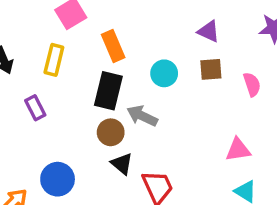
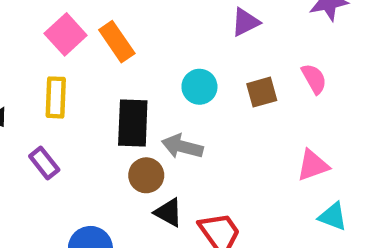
purple triangle: (209, 31) -> (245, 22), turned -40
orange rectangle: (113, 46) -> (117, 42), moved
brown square: (211, 69) -> (262, 92), moved

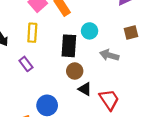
cyan circle: (199, 87) -> (90, 31), moved
gray arrow: (182, 146) -> (109, 55), moved

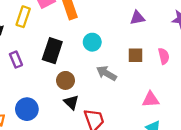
yellow rectangle: (32, 33) -> (23, 17), moved
black rectangle: (69, 46) -> (52, 51), moved

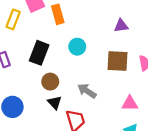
brown square: (136, 55) -> (118, 61), size x1.5
gray arrow: (106, 73) -> (87, 91), moved

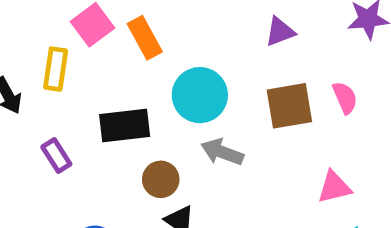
cyan circle: (77, 47) -> (200, 95), size x1.5
black rectangle: (39, 53) -> (125, 126), turned 75
gray arrow: (87, 91) -> (222, 152), moved

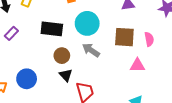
purple rectangle: (56, 156) -> (11, 33), moved, turned 64
pink triangle: (334, 187) -> (137, 65), moved

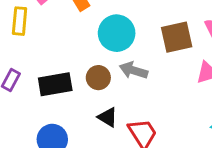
black rectangle: (52, 29) -> (55, 84), moved
brown circle: (62, 56) -> (98, 78), moved

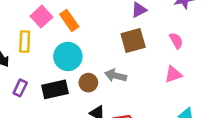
cyan circle: (117, 33) -> (68, 56), moved
brown square: (177, 37) -> (133, 41), moved

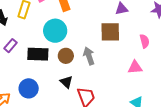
gray arrow: (116, 76) -> (89, 56), turned 42

